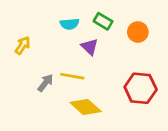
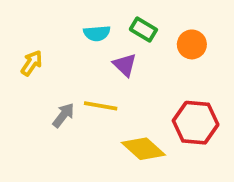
yellow diamond: (86, 107) -> (143, 149), moved

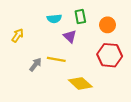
green rectangle: (143, 30) -> (80, 17), turned 48
red hexagon: (196, 123) -> (110, 55), moved

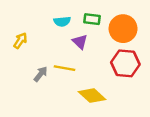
green rectangle: (80, 17) -> (92, 19), turned -72
orange circle: (108, 25) -> (123, 29), size x1.5

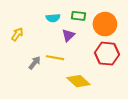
purple triangle: (80, 42) -> (68, 35), turned 32

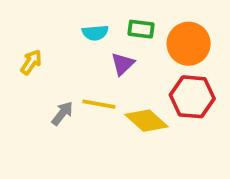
yellow diamond: (78, 81) -> (146, 121), moved

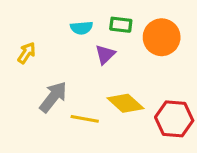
red hexagon: (192, 97) -> (174, 119), moved
yellow line: (99, 104) -> (85, 119), moved
gray arrow: (62, 113) -> (53, 97), size x1.5

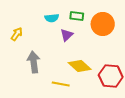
gray arrow: (53, 97) -> (34, 62), turned -45
yellow line: (85, 119) -> (61, 84), moved

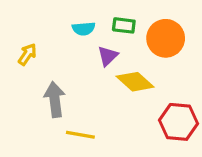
yellow diamond: (80, 66) -> (135, 82), moved
yellow line: (61, 84) -> (80, 135), moved

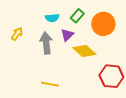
green rectangle: (124, 25) -> (77, 16), turned -56
gray arrow: (55, 99) -> (46, 43), moved

